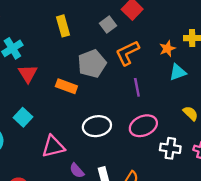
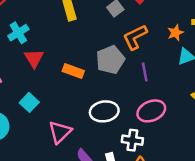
gray pentagon: (92, 64) -> (110, 60), moved
pink triangle: (53, 146) -> (60, 132), turned -30
white cross: (170, 148) -> (132, 140), moved

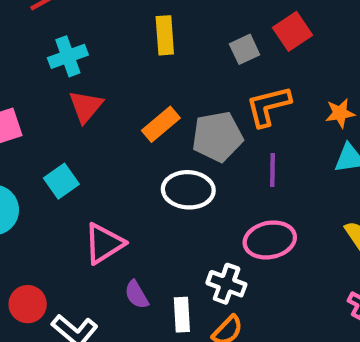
orange rectangle: (73, 71) -> (161, 124), moved, turned -72
white ellipse: (104, 111) -> (188, 190), moved

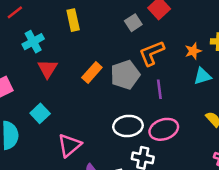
yellow rectangle: (165, 35) -> (73, 20), moved
white ellipse: (188, 190) -> (128, 126), moved

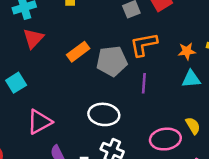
pink ellipse: (164, 129) -> (165, 139), moved

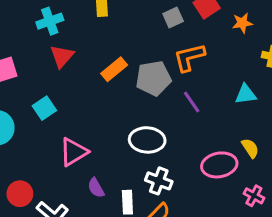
orange star: (187, 51) -> (242, 23), moved
purple line: (144, 83) -> (192, 102), turned -36

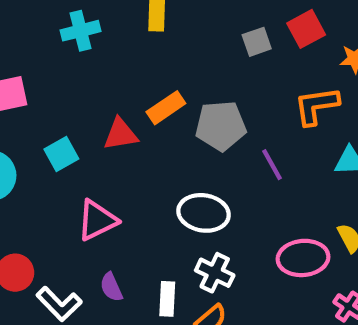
red triangle: (62, 56) -> (121, 134), moved, turned 35
orange L-shape: (189, 57) -> (316, 106), moved
purple semicircle: (96, 188) -> (111, 287), moved

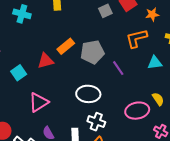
cyan cross: (81, 31) -> (22, 14), turned 36

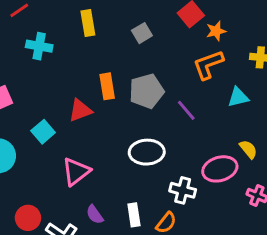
gray square: (105, 11) -> (142, 33), moved
orange star: (152, 14) -> (216, 31), moved
orange rectangle: (66, 46) -> (107, 86), turned -54
white cross: (96, 122) -> (183, 190), moved

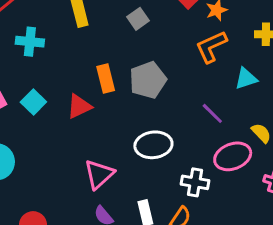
purple line: (186, 110) -> (212, 113), moved
cyan square: (43, 132) -> (33, 102), moved
pink triangle: (76, 171) -> (99, 174), moved

